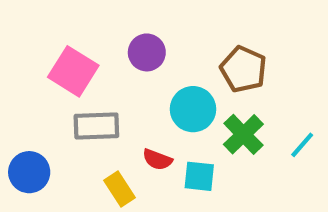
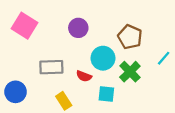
pink square: (73, 71) -> (24, 26), moved
cyan line: (302, 145) -> (164, 58), moved
red semicircle: (157, 160) -> (84, 76), moved

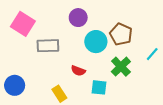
purple circle: (78, 28) -> (78, 18), moved
cyan circle: (103, 58) -> (96, 42), moved
gray rectangle: (51, 67) -> (48, 46), moved

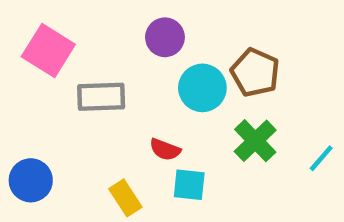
cyan line: (152, 54) -> (321, 158), moved
cyan square: (99, 87) -> (189, 185), moved

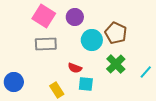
pink square: (48, 50) -> (44, 16), moved

